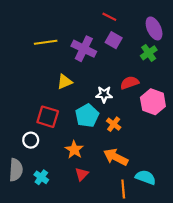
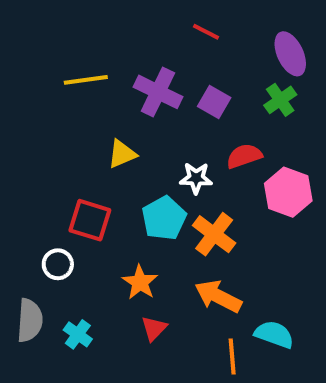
purple square: (114, 40) -> (214, 102), moved
orange cross: (114, 124) -> (214, 234), size x1.5

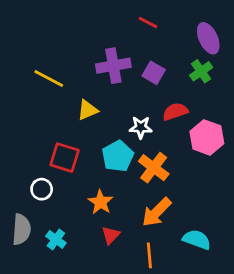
yellow line: (86, 80) -> (49, 79), moved, turned 36
purple cross: (158, 92) -> (113, 66), turned -36
orange arrow: (218, 296) -> (157, 212), turned -72
orange line: (232, 356) -> (149, 255), moved

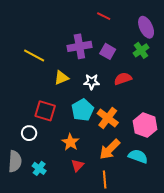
white star: (141, 127) -> (92, 82), moved
pink hexagon: (207, 137) -> (145, 125), moved
cyan semicircle: (197, 239) -> (138, 156), moved

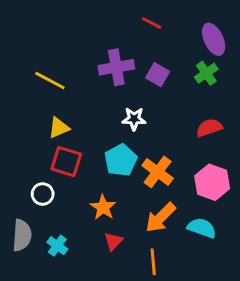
yellow triangle: (61, 78) -> (59, 128), moved
red semicircle: (123, 79) -> (209, 128), moved

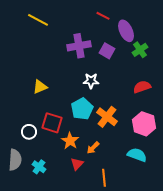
purple ellipse: (214, 39) -> (126, 31), moved
yellow line: (50, 81) -> (38, 20), moved
red square: (66, 162) -> (52, 123), moved
orange arrow: (161, 218) -> (93, 148), moved, size x0.6

